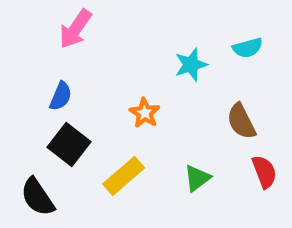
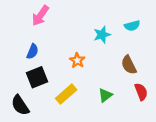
black square: (69, 144) -> (37, 77), turned 30

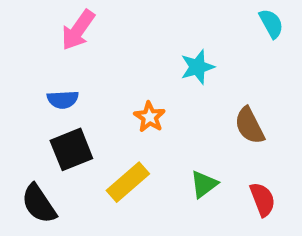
cyan semicircle: (132, 26) -> (271, 24), moved, turned -104
blue semicircle: (32, 51) -> (63, 100), turned 64
red semicircle: (141, 92) -> (263, 199), moved

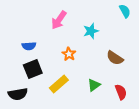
pink arrow: (78, 30) -> (59, 20), moved
brown semicircle: (249, 126) -> (115, 58), turned -30
black semicircle: (39, 204) -> (18, 94), turned -66

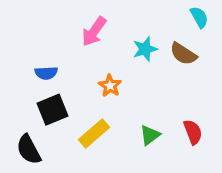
brown semicircle: (115, 58) -> (183, 54), moved
red semicircle: (121, 92) -> (193, 132), moved
black semicircle: (18, 94) -> (29, 149), turned 72

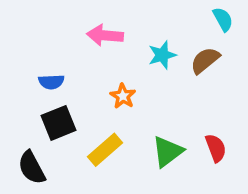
pink arrow: (94, 31) -> (105, 35), turned 60
brown semicircle: (183, 54) -> (205, 60), turned 108
green triangle: (150, 135) -> (168, 152), size x1.4

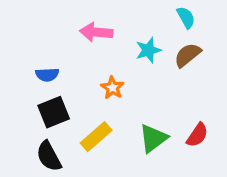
cyan semicircle: (223, 19) -> (186, 18), moved
red semicircle: (216, 148) -> (197, 135), turned 55
black semicircle: (32, 168) -> (49, 156), moved

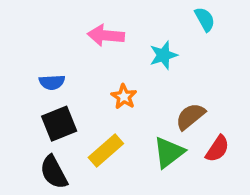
brown semicircle: (188, 55) -> (190, 116), moved

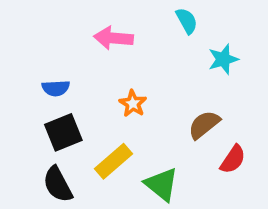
cyan semicircle: (205, 19) -> (187, 21), moved
cyan star: (163, 55) -> (223, 59), moved
green triangle: (169, 152) -> (162, 184), moved, turned -44

